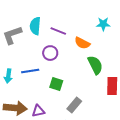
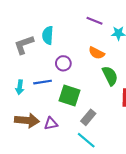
purple line: (58, 31) -> (94, 21), moved
green square: (56, 84) -> (70, 96), size x1.5

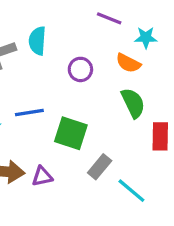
orange semicircle: (97, 53) -> (128, 63), moved
purple circle: (63, 63) -> (80, 69), moved
cyan line: (86, 140) -> (131, 191), moved

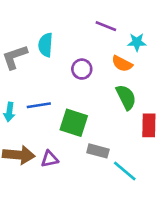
gray rectangle: (100, 167) -> (98, 151), turned 65

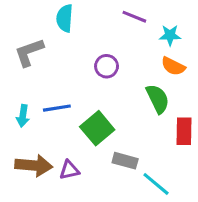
cyan semicircle: (46, 45) -> (65, 18), moved
orange semicircle: (122, 64) -> (173, 66), moved
green square: (74, 123) -> (97, 128), turned 32

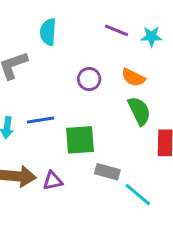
cyan star: (170, 35) -> (151, 36), moved
orange semicircle: (173, 66) -> (133, 77), moved
green square: (97, 128) -> (80, 140), turned 36

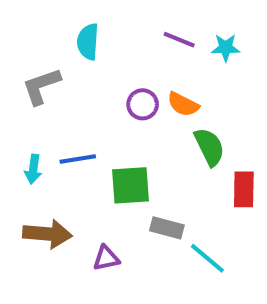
orange semicircle: (133, 77) -> (183, 104), moved
purple triangle: (53, 181) -> (106, 258), moved

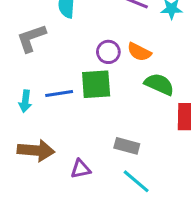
green semicircle: (209, 147) -> (159, 84), turned -40
green square: (130, 185) -> (96, 84), moved
cyan line: (207, 258) -> (136, 181), moved

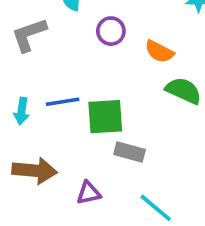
purple circle: (108, 52) -> (111, 31), moved
green square: (96, 84) -> (105, 117), moved
gray rectangle: (127, 146) -> (130, 152), moved

